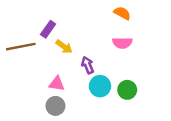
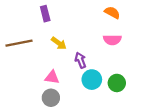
purple rectangle: (48, 29) -> (45, 14), moved, turned -49

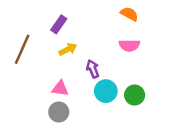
purple rectangle: (45, 14) -> (59, 24), moved, turned 49
brown line: (19, 43) -> (22, 49), turned -55
yellow arrow: (59, 43) -> (68, 49), turned -63

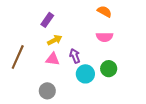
brown line: (22, 49) -> (18, 57), moved
pink triangle: (60, 88) -> (53, 59), moved
green circle: (135, 95) -> (109, 69), moved

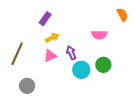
orange semicircle: (104, 11) -> (122, 15), moved, turned 32
pink triangle: (53, 59) -> (50, 56), turned -32
gray circle: (47, 91) -> (27, 86), moved

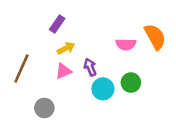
orange semicircle: (122, 15) -> (155, 37), moved, size x1.5
gray circle: (27, 86) -> (44, 108), moved

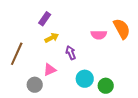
pink triangle: (63, 71) -> (50, 70), moved
green circle: (131, 83) -> (106, 86), moved
cyan circle: (103, 89) -> (85, 79), moved

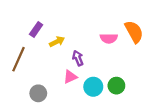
purple rectangle: (45, 19) -> (36, 29), moved
pink triangle: (50, 70) -> (70, 77), moved
green circle: (106, 86) -> (116, 86), moved

